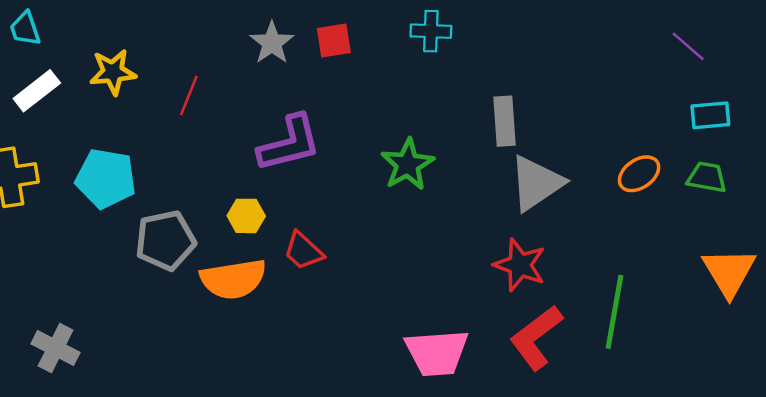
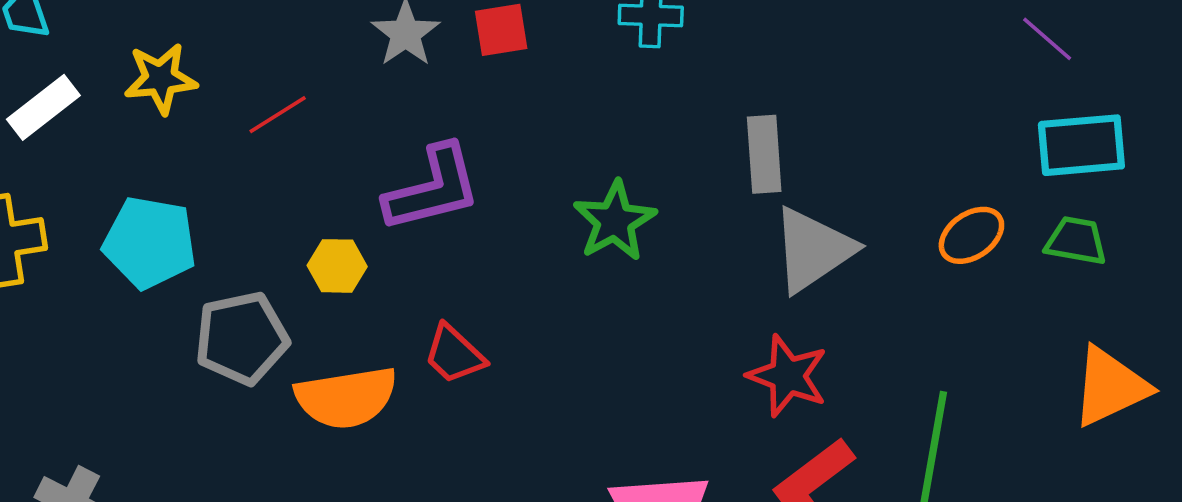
red line: (189, 95) -> (278, 115), turned 36
cyan rectangle: (710, 115) -> (1081, 145), size x1.4
yellow hexagon: (246, 216) -> (337, 266), moved
orange triangle: (729, 272) -> (1110, 387), turned 36

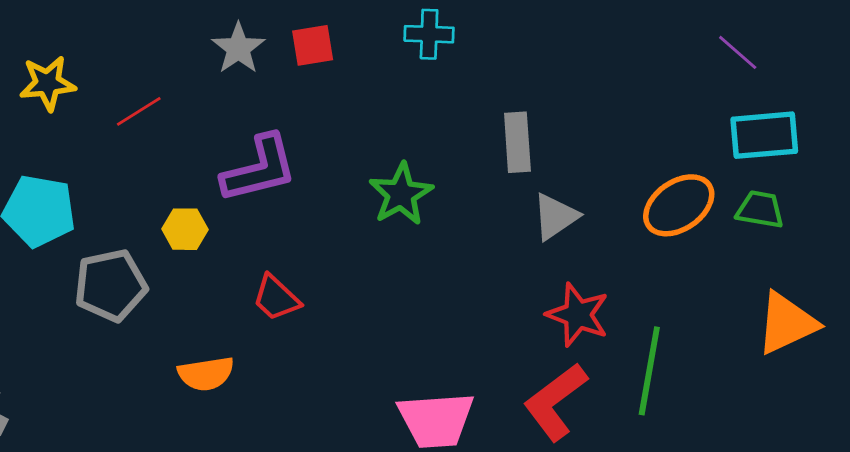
orange ellipse: (971, 235) -> (679, 205), size x1.4
gray triangle: (813, 250) -> (555, 217), size x0.7
red star: (788, 376) -> (578, 315), moved
orange semicircle: (346, 398) -> (206, 374), moved, size x0.7

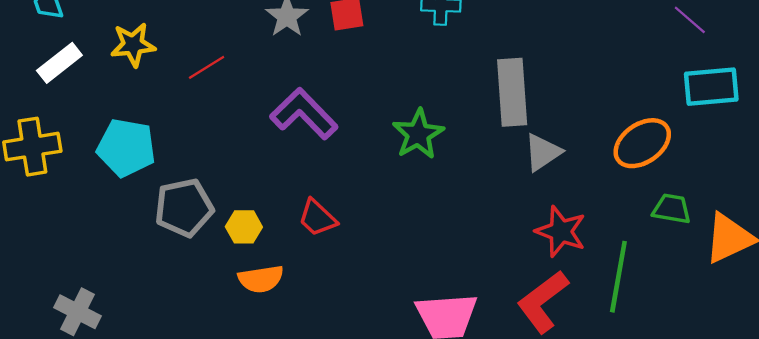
gray rectangle: (517, 142) -> (512, 92), size x1.4
purple L-shape: (259, 169) -> (304, 114), turned -120
green trapezoid: (760, 210) -> (672, 209), moved
yellow hexagon: (185, 229) -> (244, 227), moved

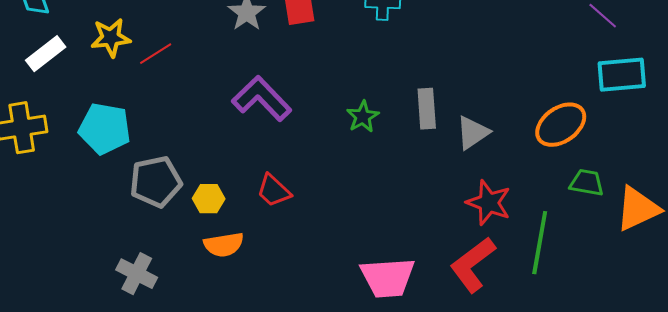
red line: (207, 67) -> (156, 54), moved
gray rectangle: (512, 92) -> (427, 109), moved, size x0.7
green star: (418, 134) -> (363, 117), size x0.7
gray cross: (78, 312) -> (137, 274), moved

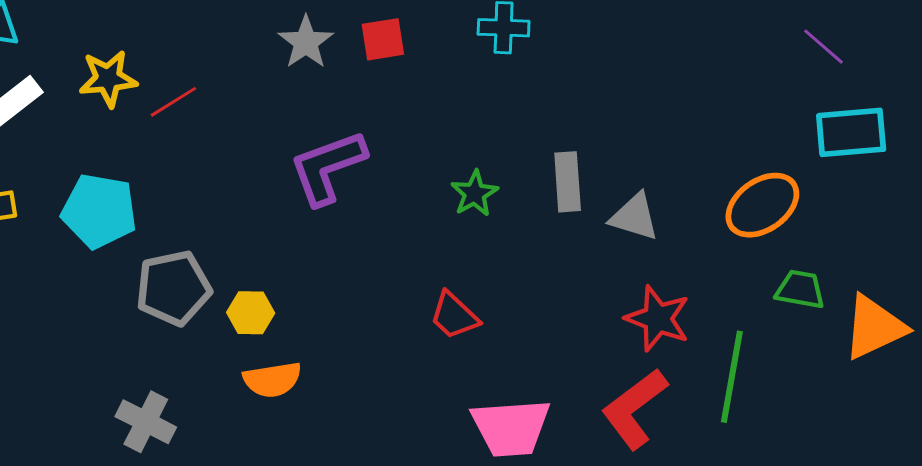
purple L-shape: (262, 99) -> (328, 167), turned -66
gray triangle: (473, 133) -> (634, 217), turned 51
red trapezoid: (274, 191) -> (454, 316), moved

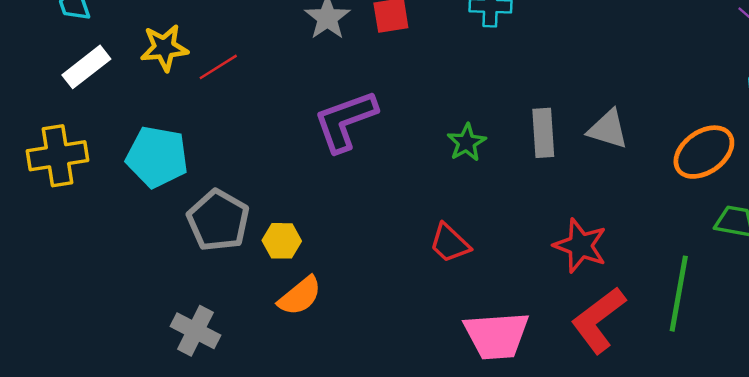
gray triangle: (634, 217) -> (608, 129), moved
gray pentagon: (173, 288) -> (218, 220), turned -30
red star: (658, 319) -> (580, 246), moved
orange semicircle: (272, 380) -> (300, 296), turned -30

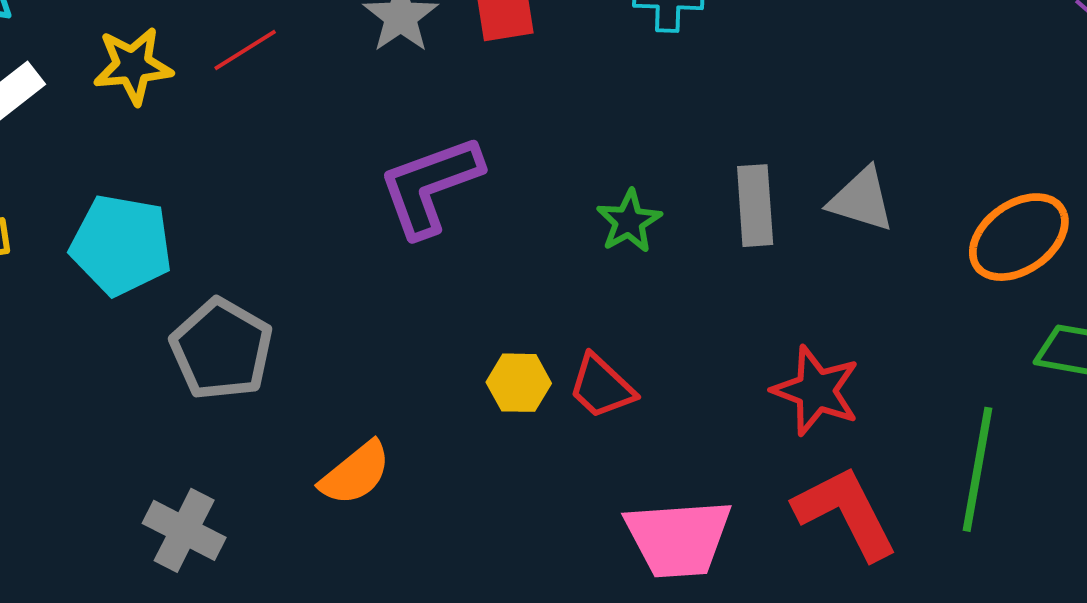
red line: (218, 67) -> (245, 50), moved
yellow hexagon: (282, 241) -> (519, 383), moved
red L-shape: (598, 320) -> (846, 513), turned 100

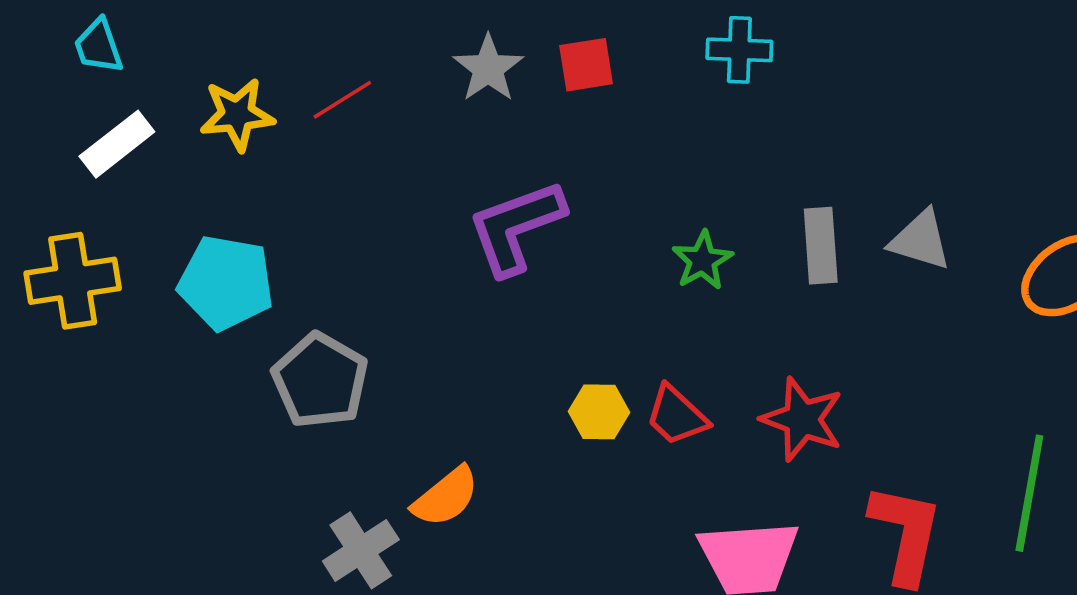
red star: (816, 391) -> (802, 419), moved
red L-shape: (846, 513) -> (906, 534), turned 39
gray cross: (184, 530) -> (361, 550), moved, turned 30

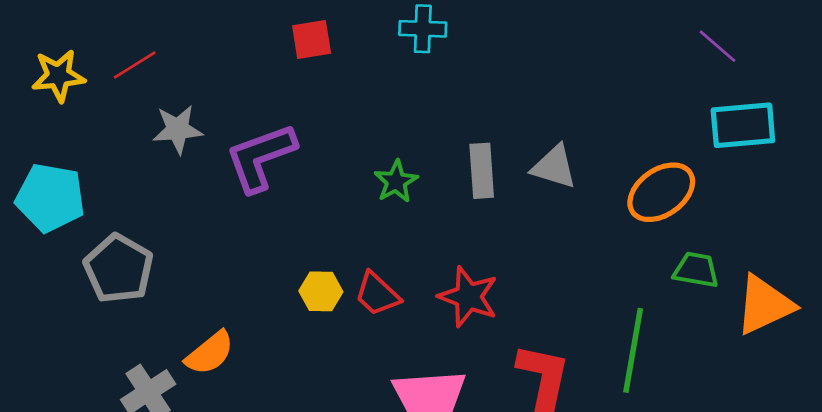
gray star: (488, 68) -> (178, 129), moved, turned 30

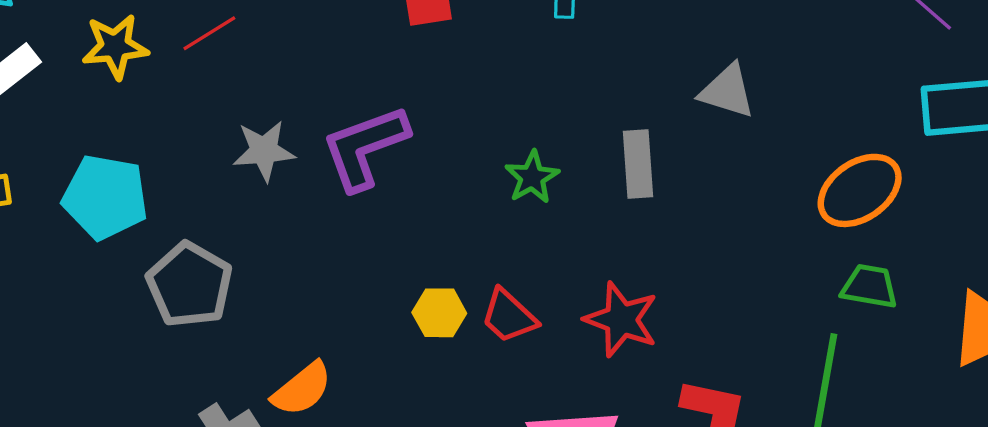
gray star: (178, 129) -> (264, 151), moved
gray triangle: (554, 167) -> (727, 91), moved
green trapezoid: (696, 270) -> (870, 286), moved

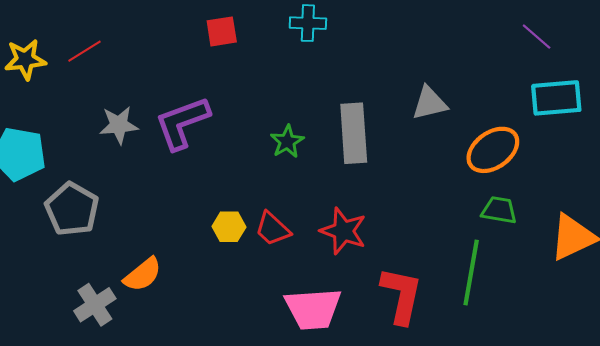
gray triangle: (727, 91) -> (430, 103), moved, turned -30
gray rectangle: (638, 164) -> (354, 133), size x1.4

